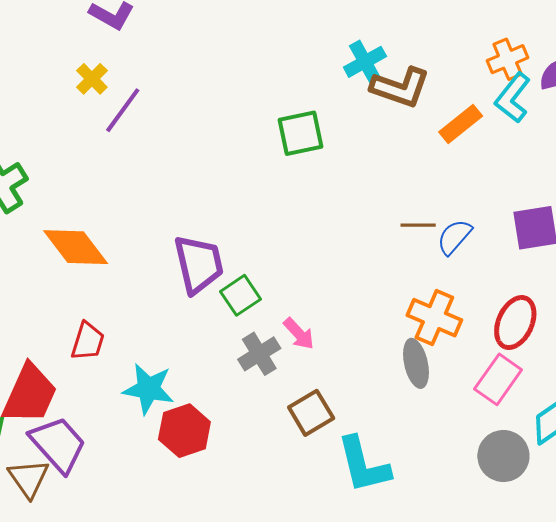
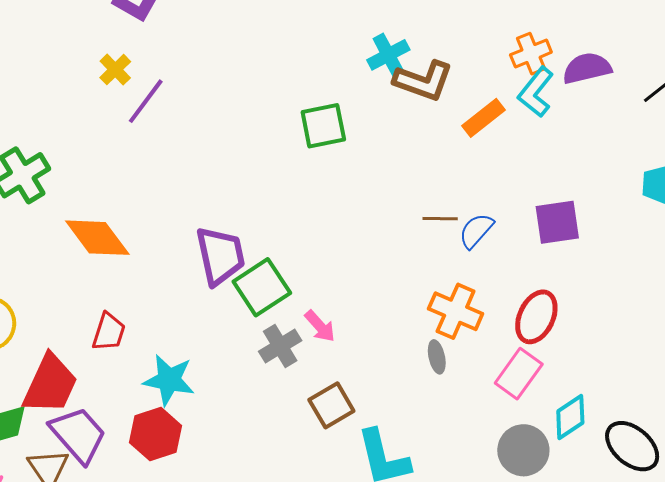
green square: (241, 295) -> (262, 287), size x1.4
gray ellipse: (416, 363) -> (437, 357), size x0.7
red hexagon: (184, 431) -> (155, 434), moved

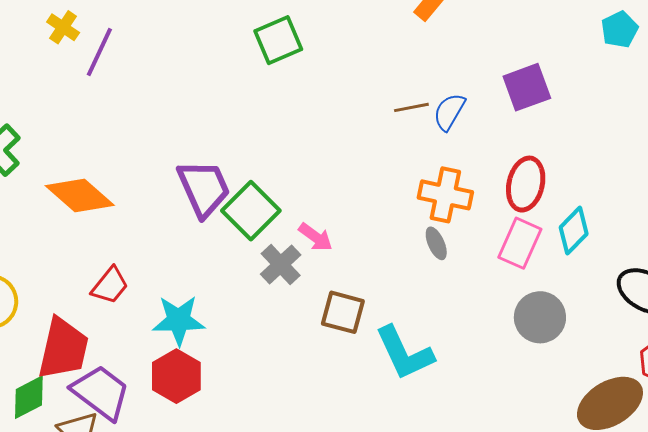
red trapezoid: (109, 332) -> (110, 285), turned 33
brown square: (331, 405) -> (343, 312), turned -33
cyan diamond: (570, 417) -> (574, 231), moved

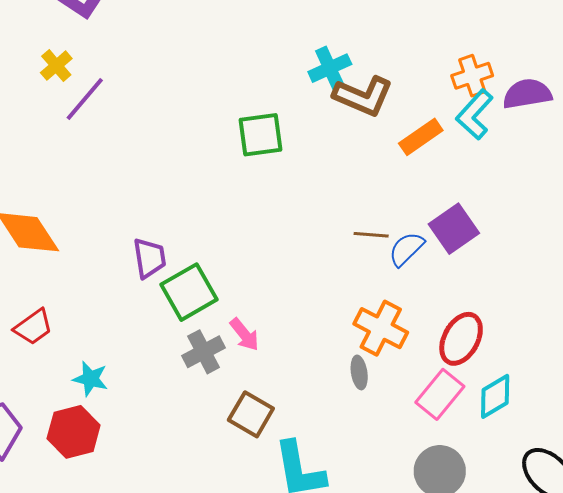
purple square: (527, 87) -> (454, 229), moved, turned -30
purple trapezoid: (204, 188) -> (149, 258), size x0.7
cyan star: (179, 320) -> (90, 379), size x0.7

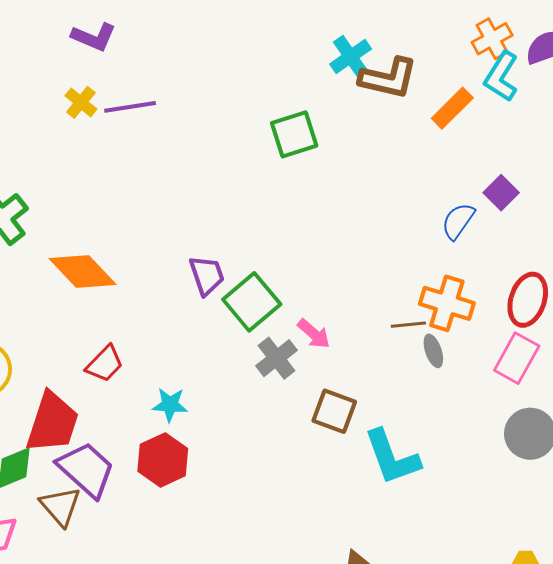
purple line: (85, 99) -> (130, 107), moved, turned 51
purple square: (454, 229) -> (501, 193), size x0.7
brown line: (371, 235) -> (408, 325), moved

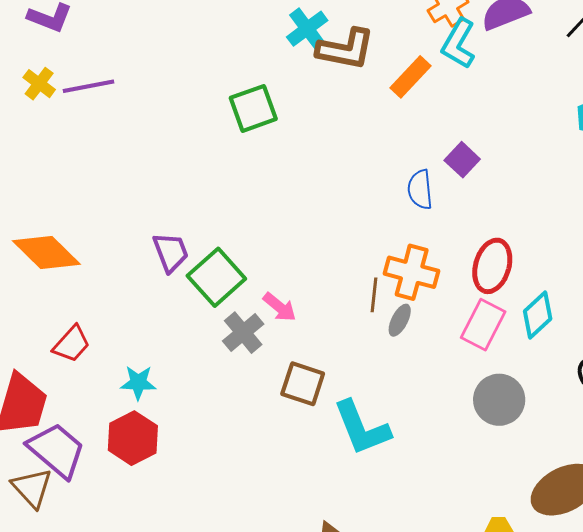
blue semicircle: (458, 221) -> (420, 190), turned -39
brown line: (408, 325) -> (374, 295), turned -76
gray ellipse: (433, 351) -> (400, 320), turned 48

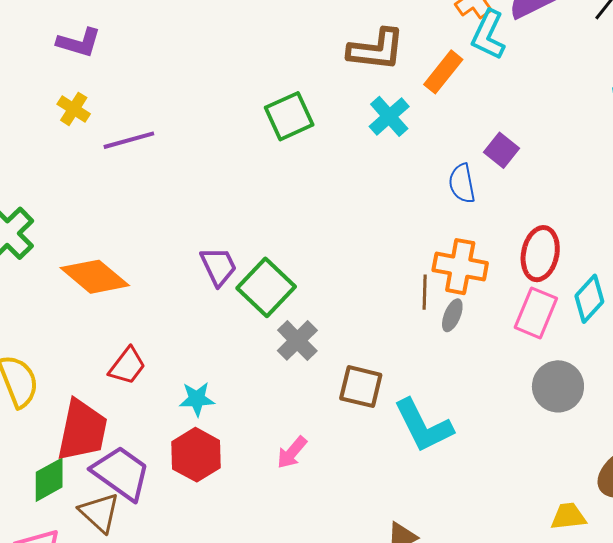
cyan cross: (307, 29) -> (389, 116), moved
purple line: (88, 86) -> (129, 140), moved
pink arrow: (280, 307) -> (292, 453), moved, turned 96

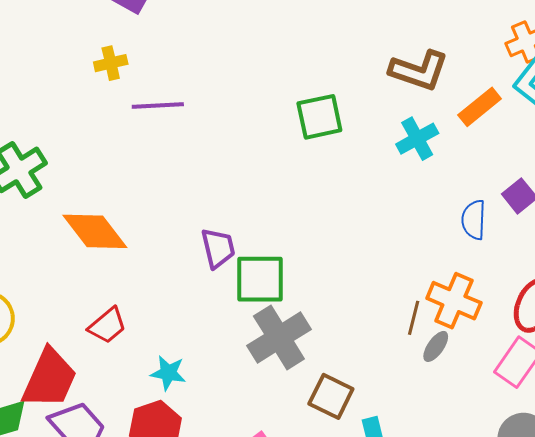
yellow cross: (74, 109) -> (111, 63), turned 32
green square: (266, 287) -> (260, 279), turned 34
gray cross: (297, 340) -> (279, 337), size x1.5

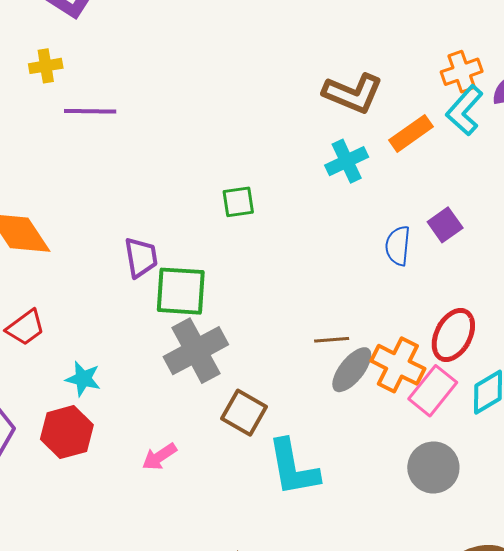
green square: (319, 117) -> (238, 202), moved, size x0.7
orange cross: (454, 301) -> (398, 365), moved
brown line: (414, 318) -> (332, 340), turned 68
gray ellipse: (436, 346) -> (352, 370), size x1.5

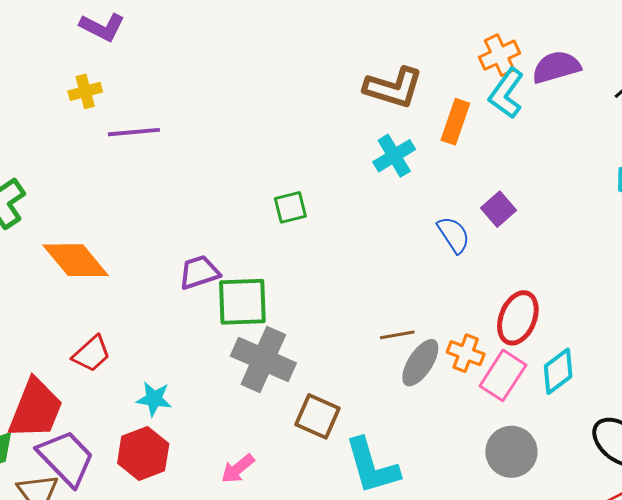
orange rectangle: (411, 133) -> (455, 122), turned -30
blue semicircle: (398, 246) -> (454, 235), turned 147
purple trapezoid: (141, 257) -> (199, 272), turned -93
gray cross: (196, 351) -> (263, 359), turned -32
orange cross: (398, 365) -> (466, 353), size x0.7

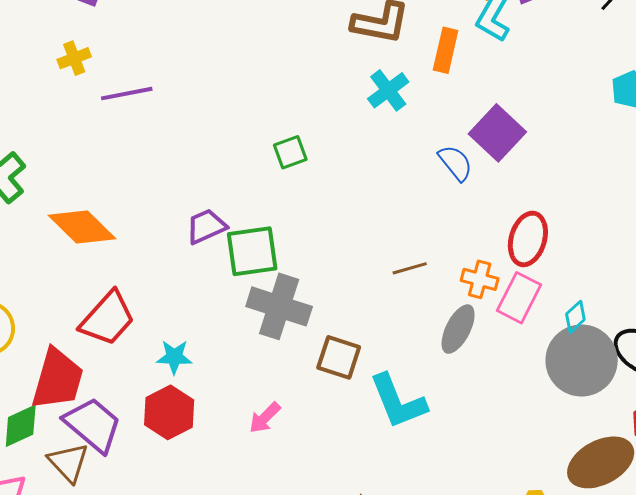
purple square: (498, 209) -> (497, 133), size x1.6
red trapezoid: (91, 354) -> (107, 318), size x1.5
gray ellipse: (420, 363) -> (458, 329), moved
cyan diamond: (558, 371) -> (575, 317), moved, size x0.7
gray circle: (511, 452) -> (582, 361), moved, size x1.4

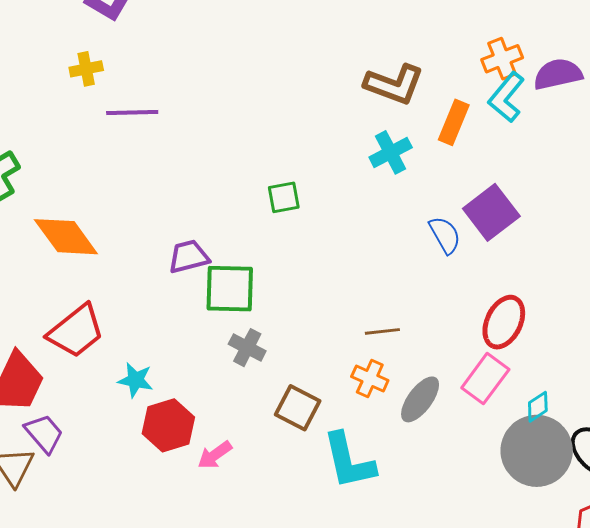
orange cross: (480, 279) -> (370, 378), moved
gray cross: (279, 306) -> (247, 348), size x0.6
red hexagon: (169, 412) -> (168, 425), moved
purple trapezoid: (93, 425) -> (44, 434), size x0.7

